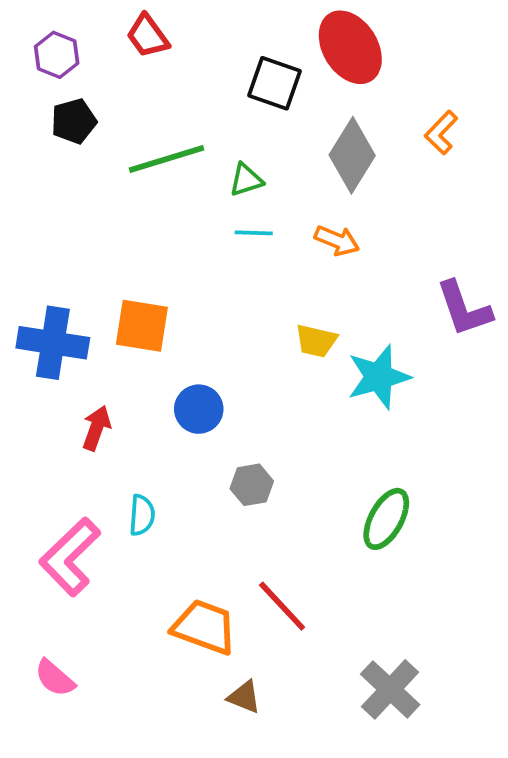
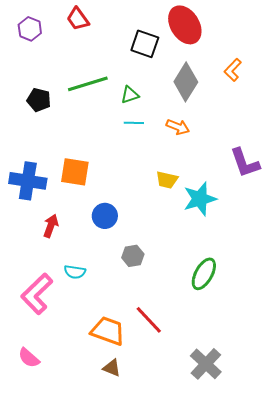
black pentagon: (74, 121) -> (39, 100), moved, turned 30
cyan semicircle: (142, 515) -> (75, 272), turned 95
brown triangle: (244, 697) -> (112, 368), moved

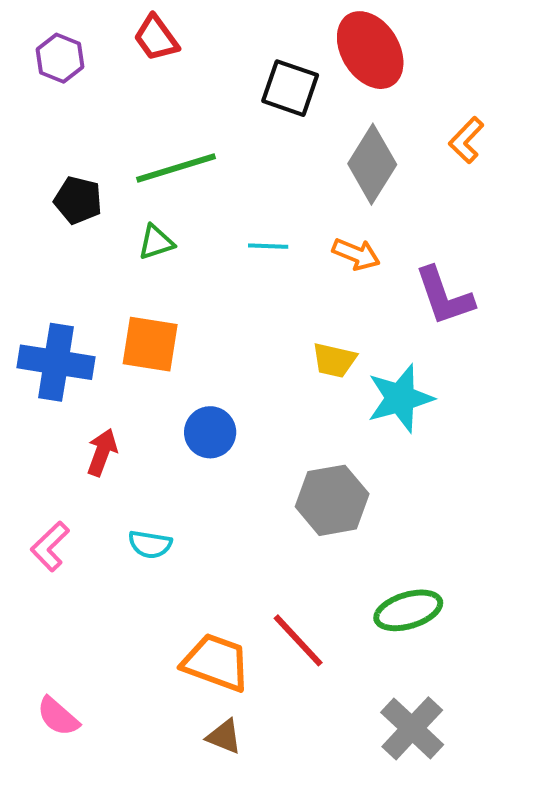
green triangle: (130, 95) -> (156, 242), moved
purple L-shape: (245, 163) -> (444, 296), moved
gray hexagon: (133, 256) -> (332, 500), moved, size x1.6
green ellipse: (204, 274) -> (408, 610), moved, turned 44
pink L-shape: (37, 294) -> (50, 546), moved, size x0.6

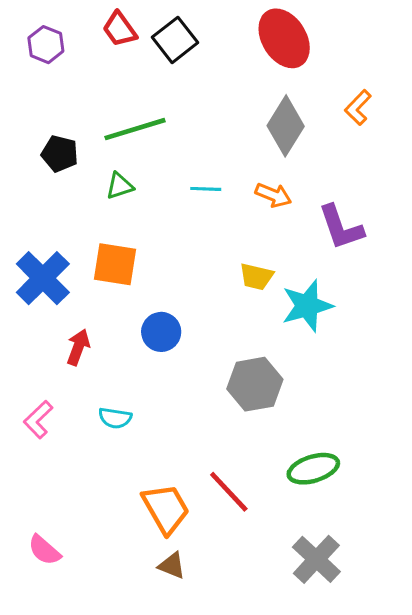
black square: (290, 88) -> (175, 40), moved, turned 33
blue cross: (56, 362) -> (43, 278), turned 36
orange trapezoid: (216, 662) -> (166, 509), turned 40

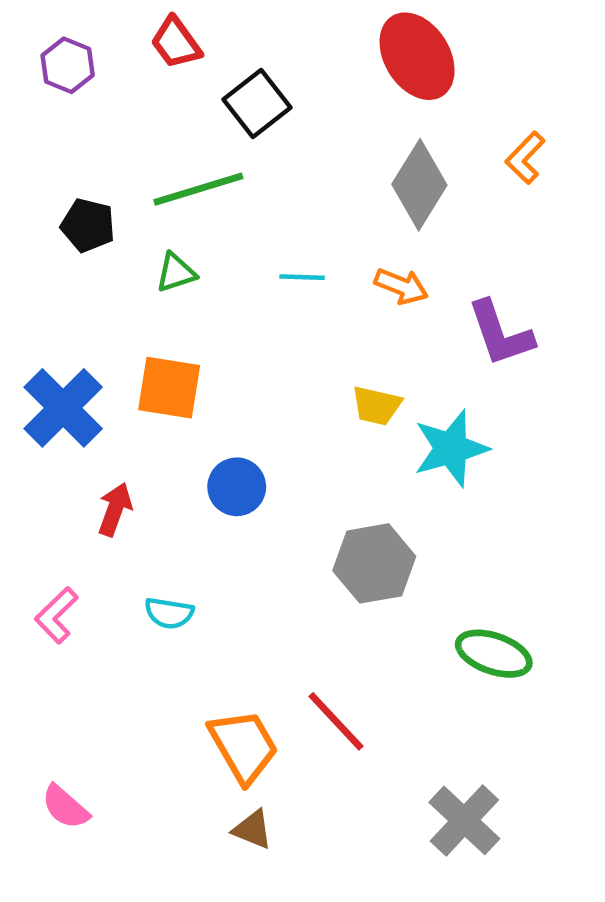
black square: (175, 40) -> (257, 104), moved
green ellipse: (313, 469) -> (494, 654), moved, turned 36

